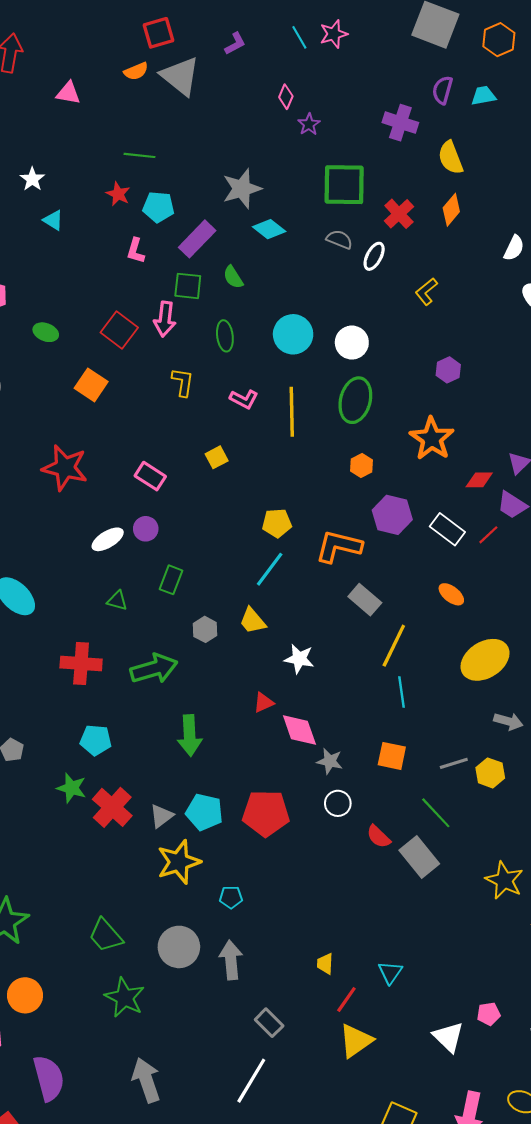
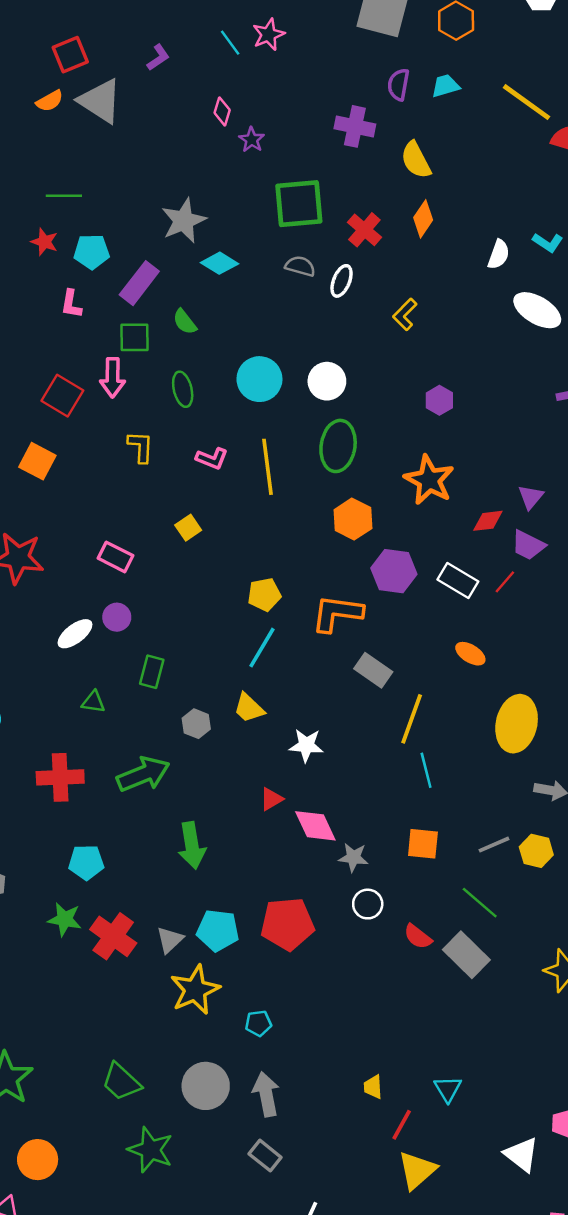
orange hexagon: (361, 465) -> (353, 519), size x1.5
yellow ellipse: (485, 660) -> (517, 724), turned -39
gray rectangle: (269, 1023) -> (265, 1156), moved

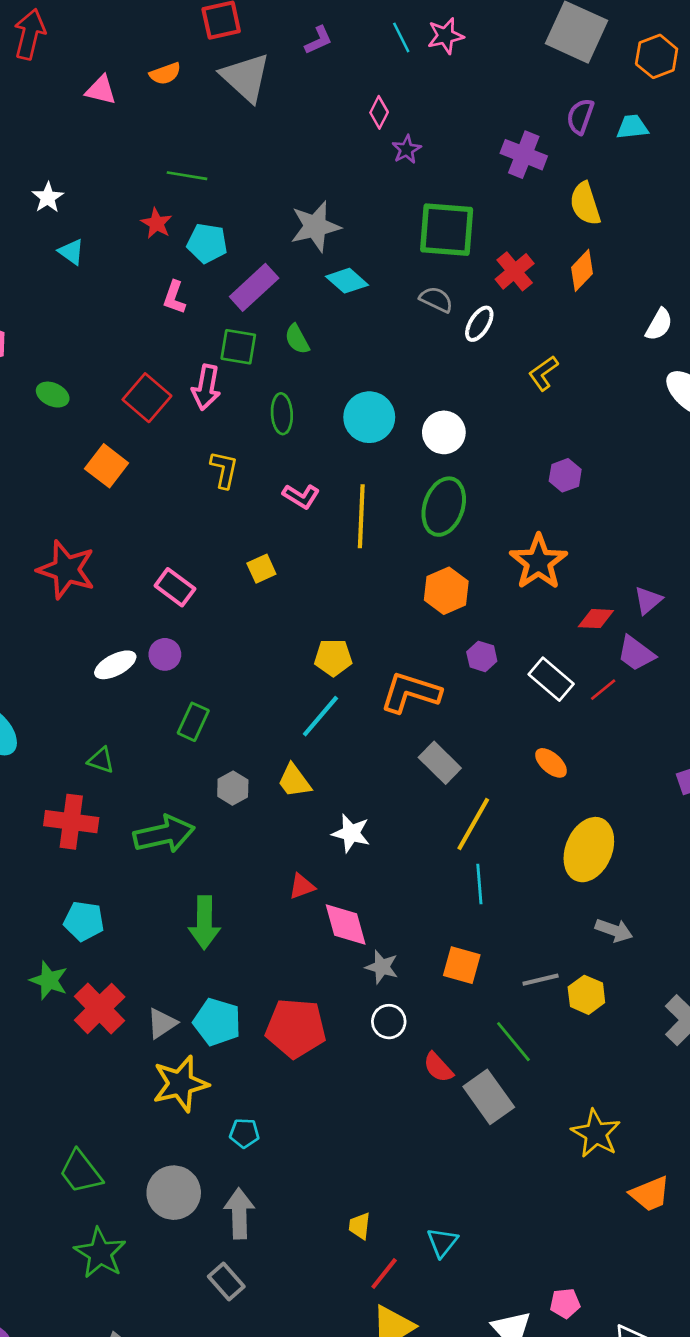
orange semicircle: (50, 101) -> (165, 74), moved
purple hexagon: (394, 571) -> (482, 656), size x0.6
green triangle: (93, 702) -> (101, 760), moved

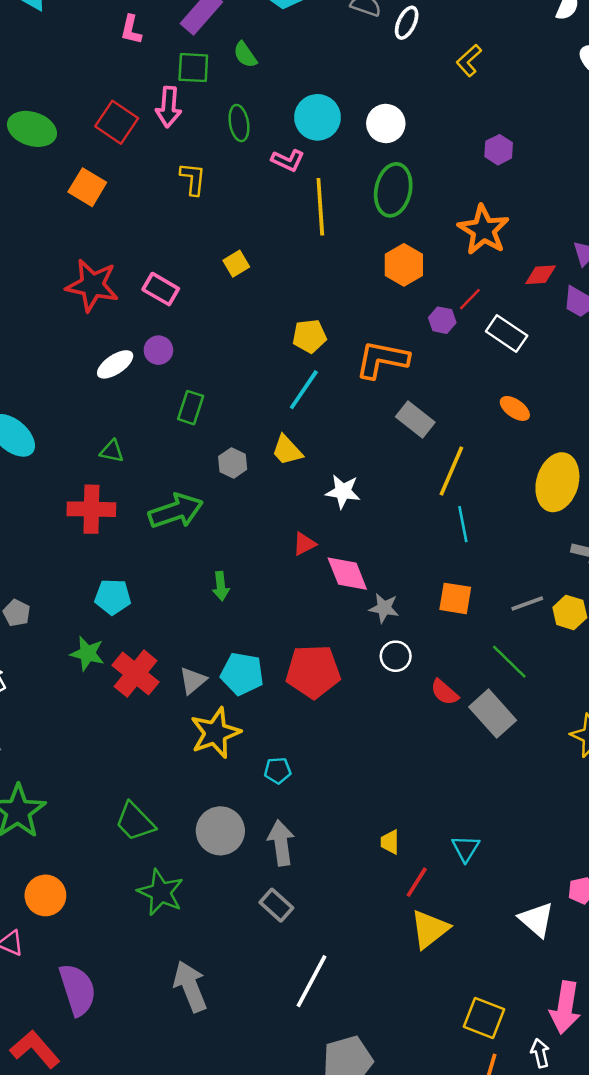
green ellipse: (53, 395) -> (32, 129), size x1.6
pink L-shape: (301, 496) -> (288, 160), moved
red star: (66, 570) -> (92, 285), moved
red line: (603, 690) -> (470, 299), moved
green arrow: (204, 923) -> (221, 586), size x0.6

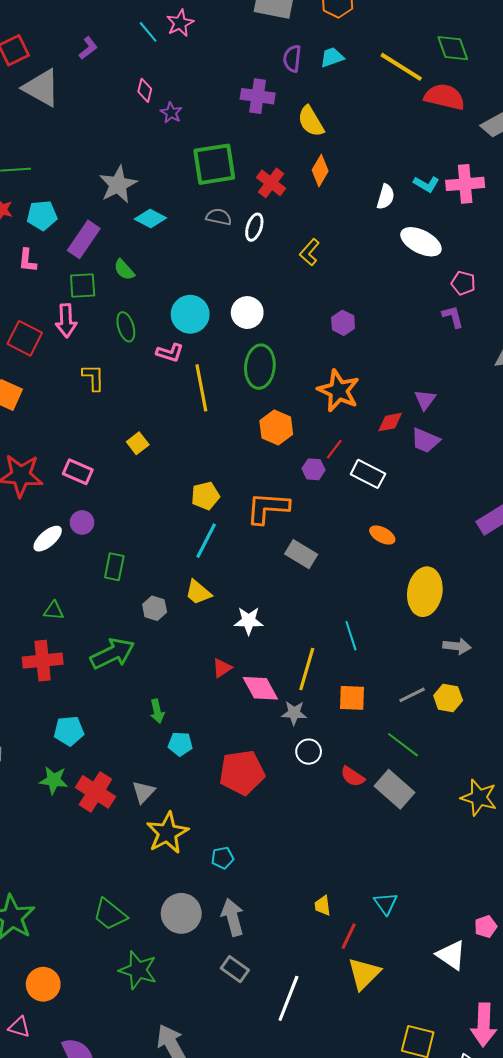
yellow line: (451, 471) -> (307, 669), moved
cyan pentagon: (242, 674) -> (180, 744), moved, size x0.7
white line: (312, 981) -> (288, 998), moved

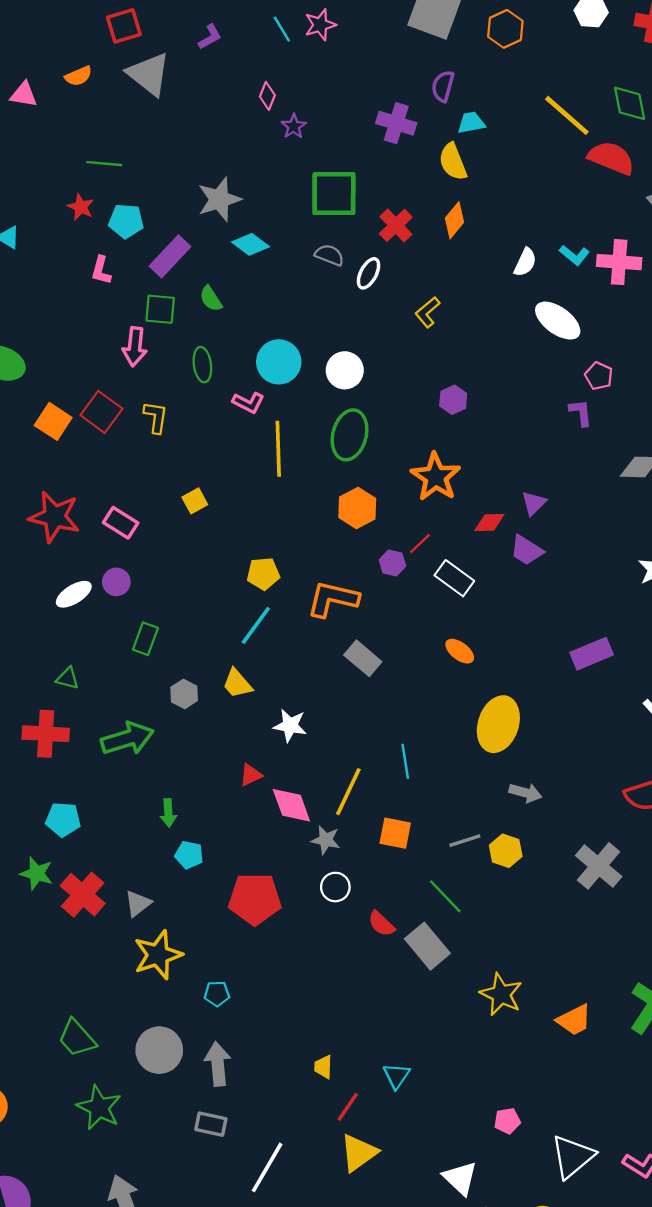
cyan trapezoid: (332, 57) -> (471, 123), moved
red square: (25, 338) -> (101, 412), moved
yellow star: (479, 798) -> (501, 994), moved
white triangle: (451, 955) -> (460, 1178), moved
gray rectangle: (235, 969) -> (211, 1124), turned -32

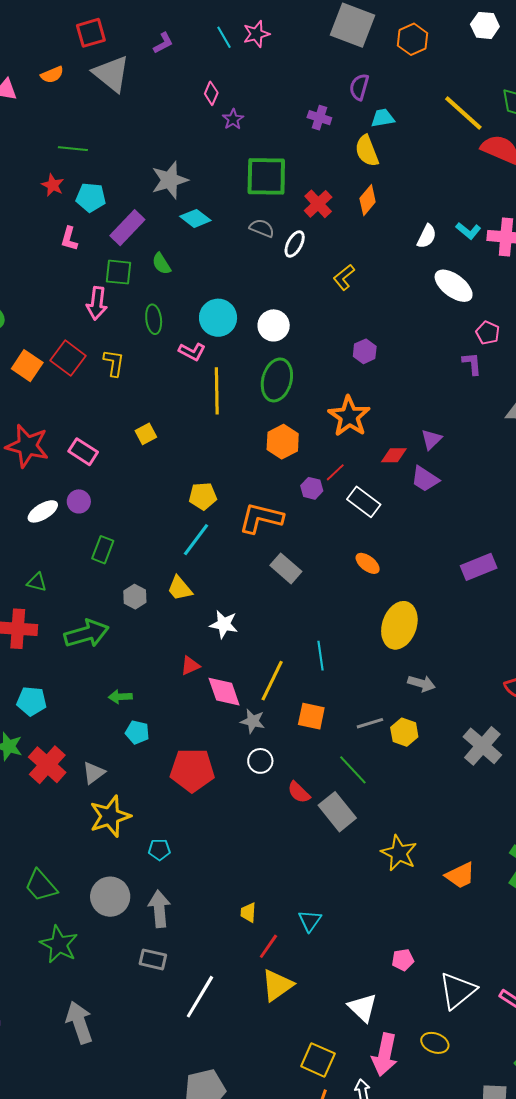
purple cross: (396, 123) -> (319, 118), size x0.7
green arrow: (168, 813) -> (120, 697), turned 90

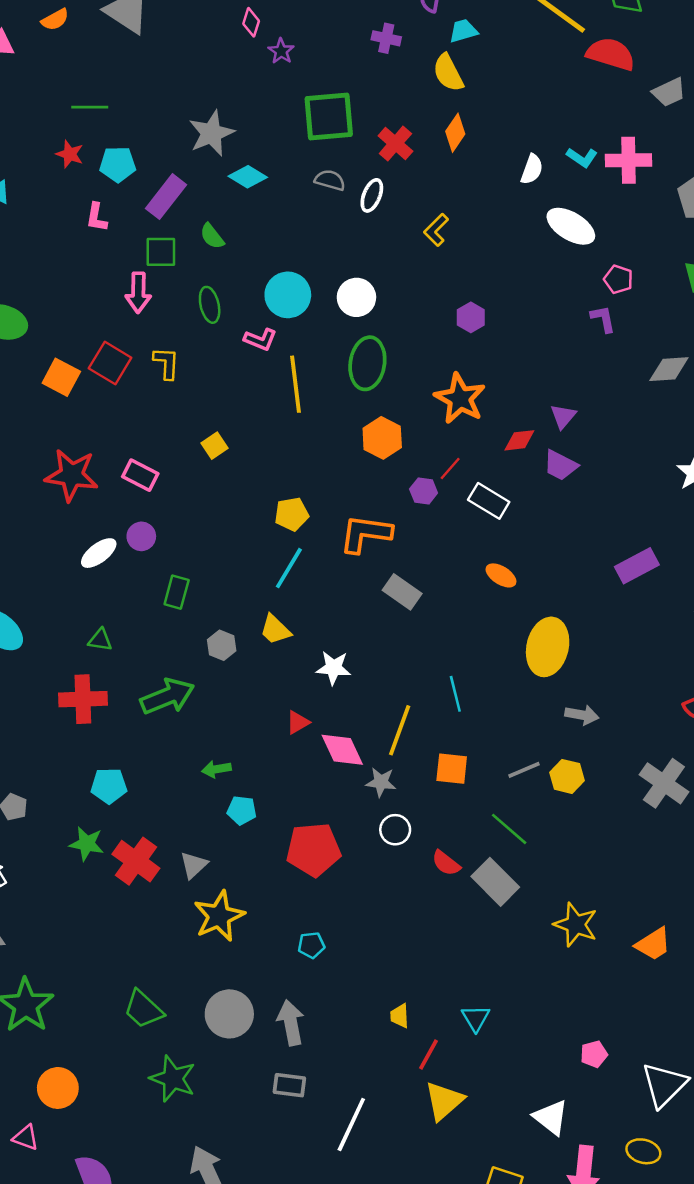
cyan pentagon: (159, 850) -> (311, 945), moved

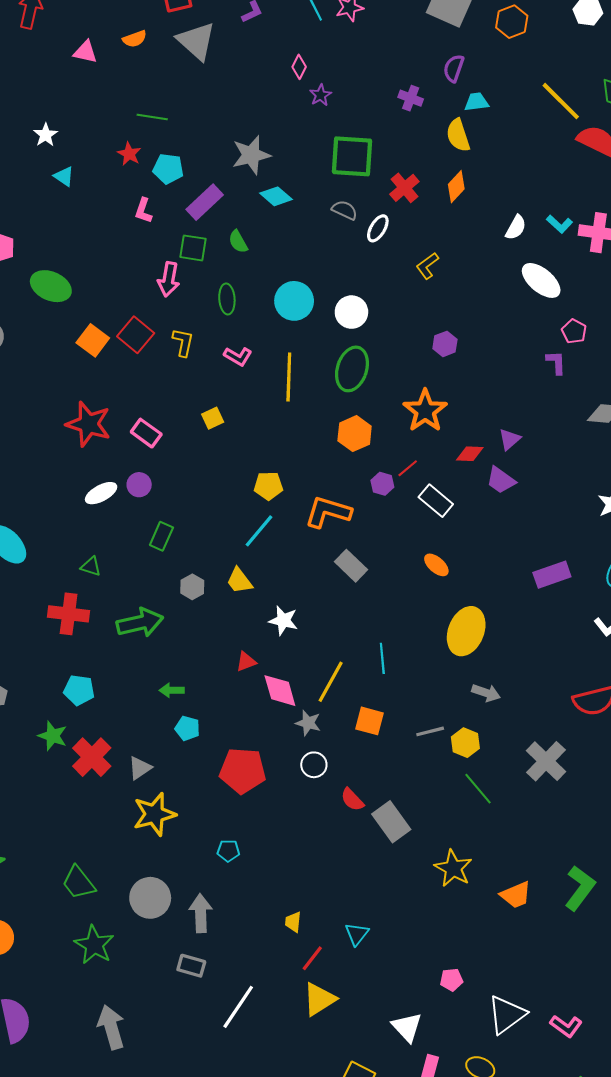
pink L-shape: (260, 339) -> (238, 356), moved
green line: (509, 829) -> (478, 789), moved

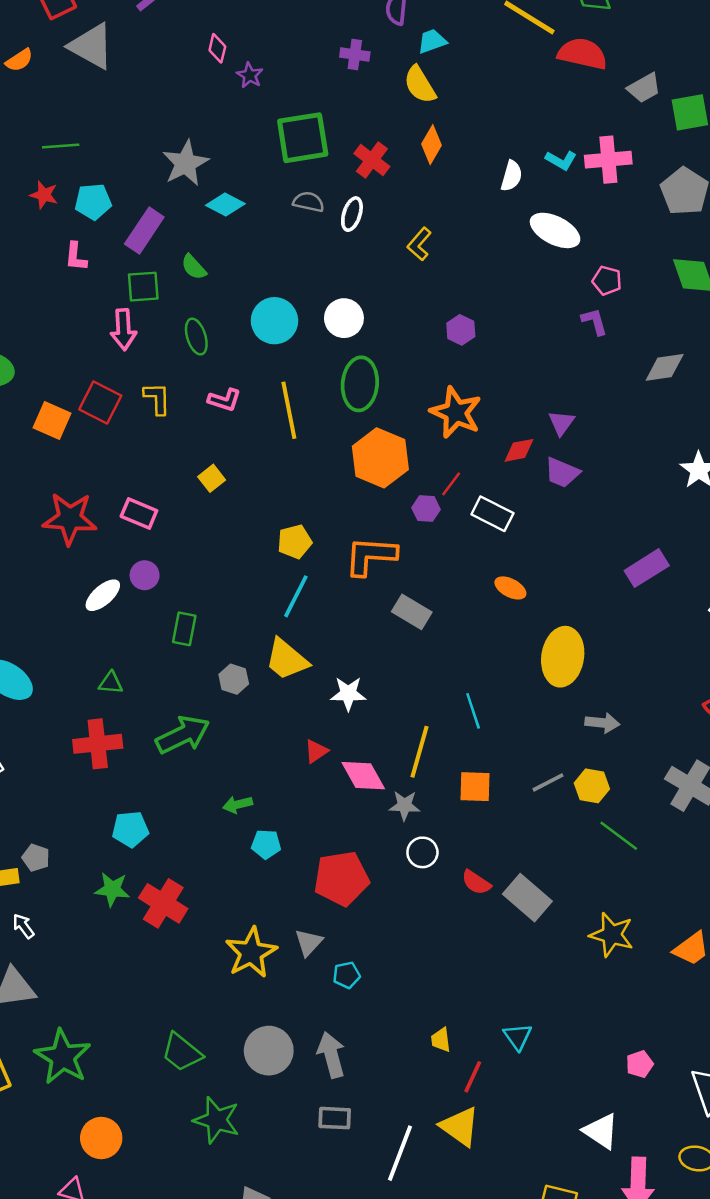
orange hexagon: (355, 434) -> (380, 458), size x1.4
yellow trapezoid: (239, 581) -> (287, 659), size x1.4
gray triangle: (140, 768) -> (309, 942), moved
yellow triangle: (319, 999) -> (460, 1127), moved, turned -39

